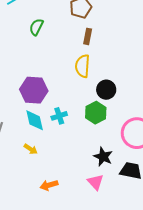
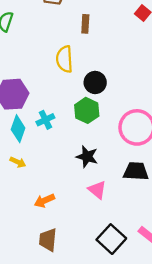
brown rectangle: (88, 36) -> (85, 24), moved
cyan diamond: (35, 120) -> (18, 129), turned 40
black star: (103, 157) -> (87, 157), moved

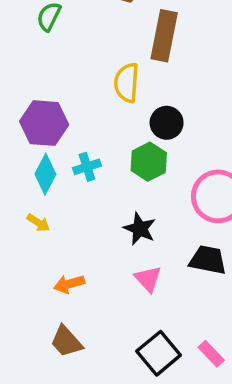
brown rectangle: (85, 24) -> (164, 36), size x1.8
brown trapezoid: (48, 240) -> (66, 341), turned -55

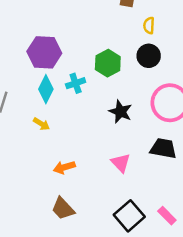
yellow semicircle: (127, 83) -> (149, 25), moved, size x0.6
black circle: (167, 123) -> (149, 56), moved
green hexagon: (149, 162) -> (108, 63), moved
black star: (140, 229) -> (120, 112), moved

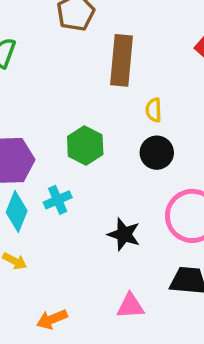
green hexagon: (108, 63) -> (85, 145), moved
pink triangle: (121, 163) -> (130, 306), turned -45

